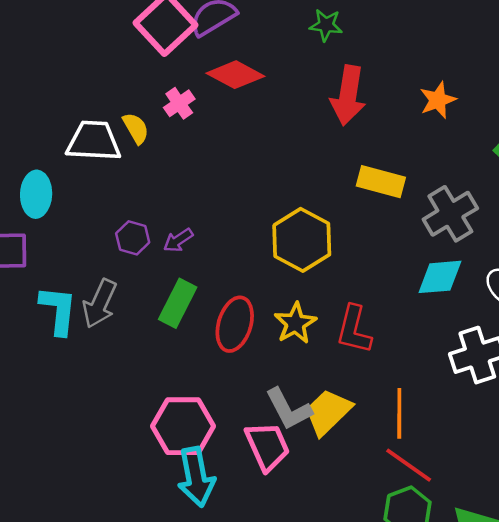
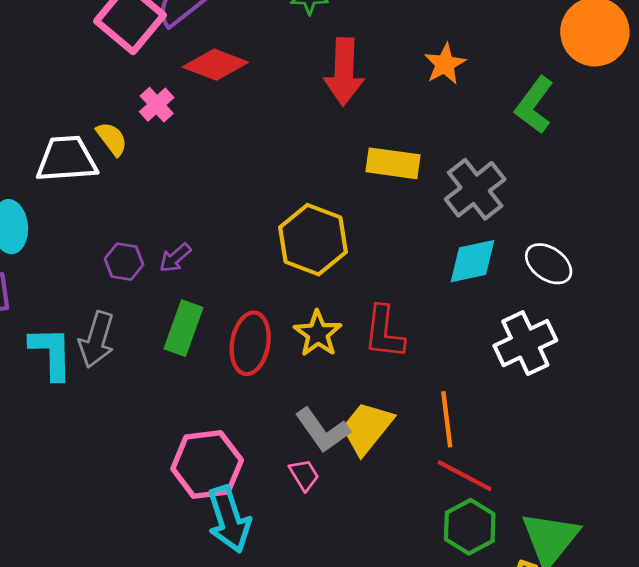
pink trapezoid: (267, 446) -> (304, 475), size x0.6

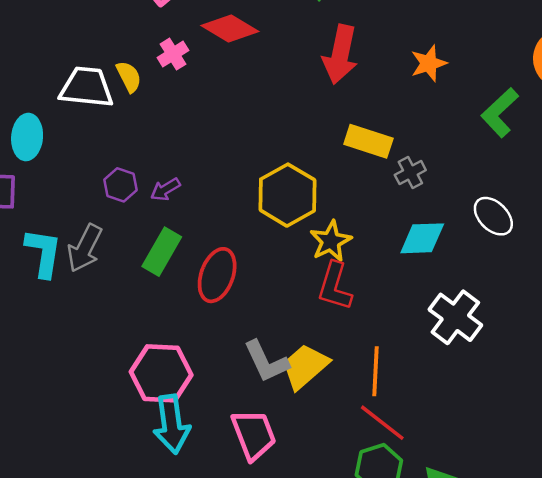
gray cross: (475, 189) -> (410, 172), moved, size x0.6
white ellipse: (549, 264) -> (493, 216), moved
yellow star: (318, 334) -> (331, 241), moved
white cross: (525, 343) -> (455, 317), turned -38
pink trapezoid: (304, 475) -> (254, 435), moved, size x1.8

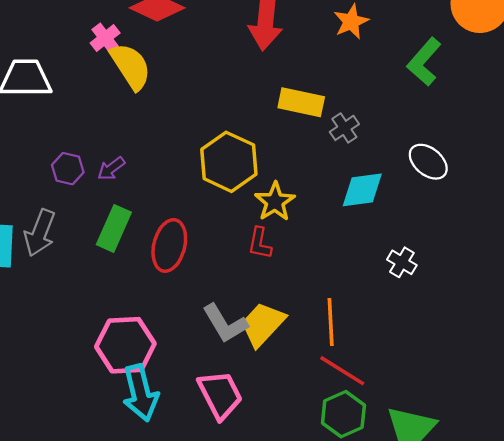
yellow semicircle: (129, 77) -> (131, 66), moved, size x1.6
red L-shape: (335, 286) -> (260, 243), moved, size x0.7
white cross: (455, 317) -> (402, 262), size x0.6

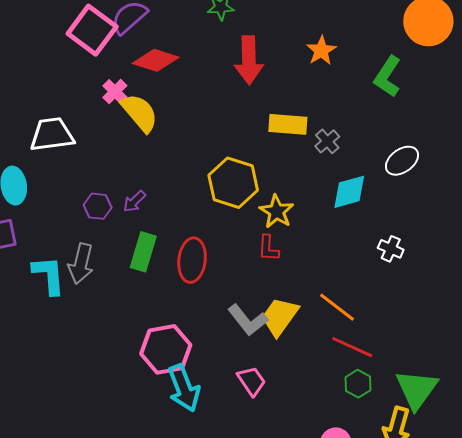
white ellipse: (428, 162) -> (402, 161), turned -68
orange line: (331, 322) -> (337, 307), turned -42
pink trapezoid: (220, 395) -> (251, 381), size x0.7
green hexagon: (343, 414) -> (358, 384), size x0.7

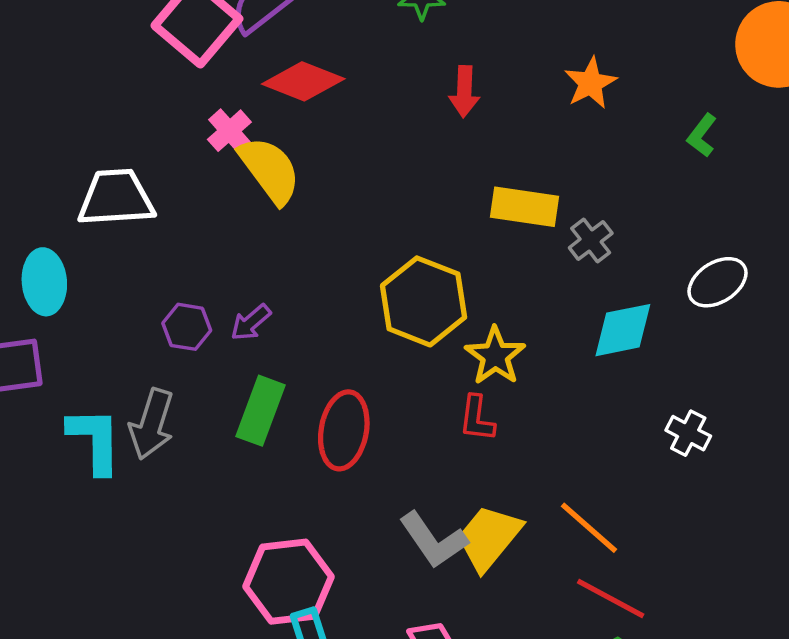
red arrow: (249, 60) -> (464, 92), size x0.6
green L-shape: (388, 77) -> (702, 135), size x0.6

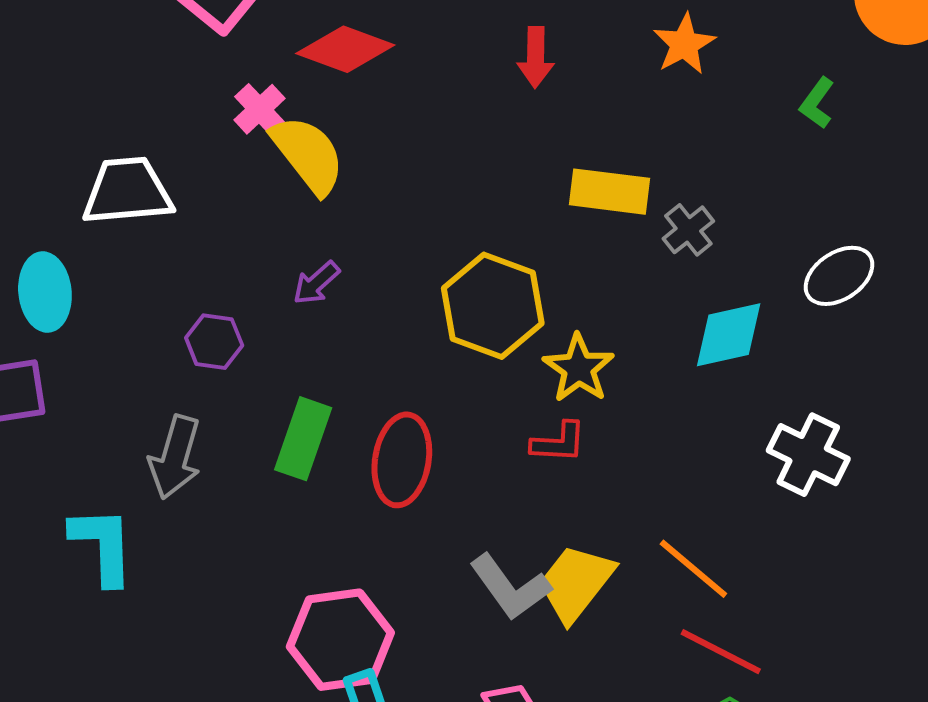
purple arrow: (251, 323) -> (316, 283), moved
red L-shape: (477, 418) -> (559, 442), turned -93
white cross: (688, 433) -> (808, 455), size x1.5
cyan L-shape: (95, 440) -> (102, 545), moved

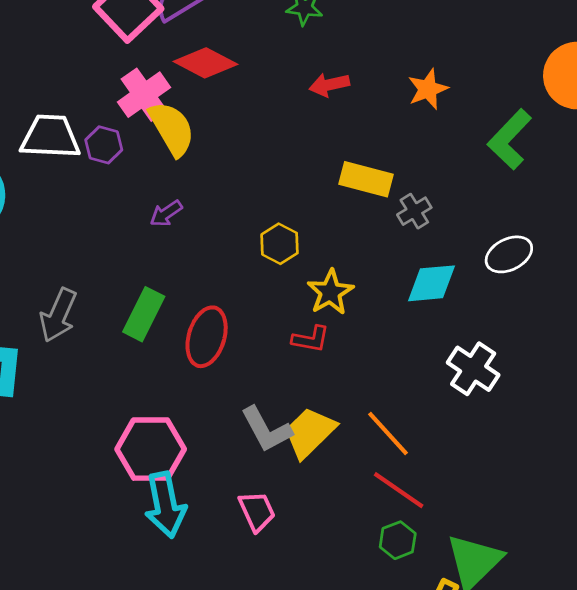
red arrow: (536, 57) -> (329, 85), turned 69
green L-shape: (817, 103) -> (510, 139), size x1.8
pink cross: (260, 109) -> (144, 95), size x1.5
yellow hexagon: (493, 306) -> (280, 244), size x0.6
purple hexagon: (214, 342) -> (104, 145), moved

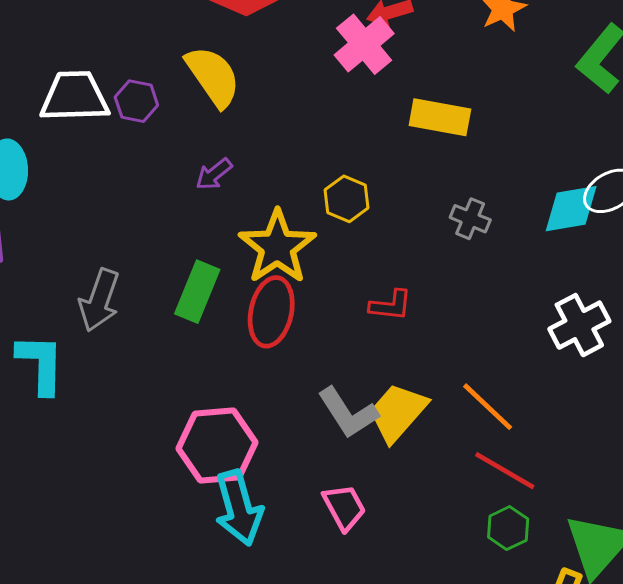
pink cross: (144, 95) -> (364, 44), moved
gray cross: (414, 211) -> (470, 219), moved, turned -32
cyan diamond: (431, 283) -> (571, 209), moved
yellow star: (330, 292) -> (277, 247), moved, size x1.4
white cross: (473, 369) -> (579, 325), turned 33

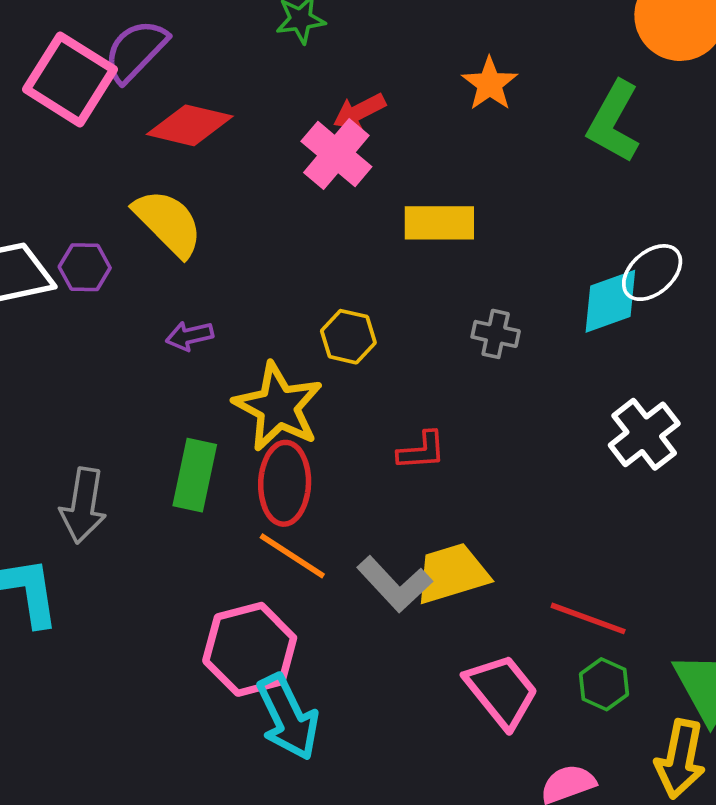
purple arrow: (214, 174) -> (190, 336), turned 36
orange line: (488, 407) -> (292, 556), moved
yellow trapezoid: (398, 412) -> (452, 573), turned 42
pink trapezoid: (344, 507) -> (502, 691), moved, size x1.4

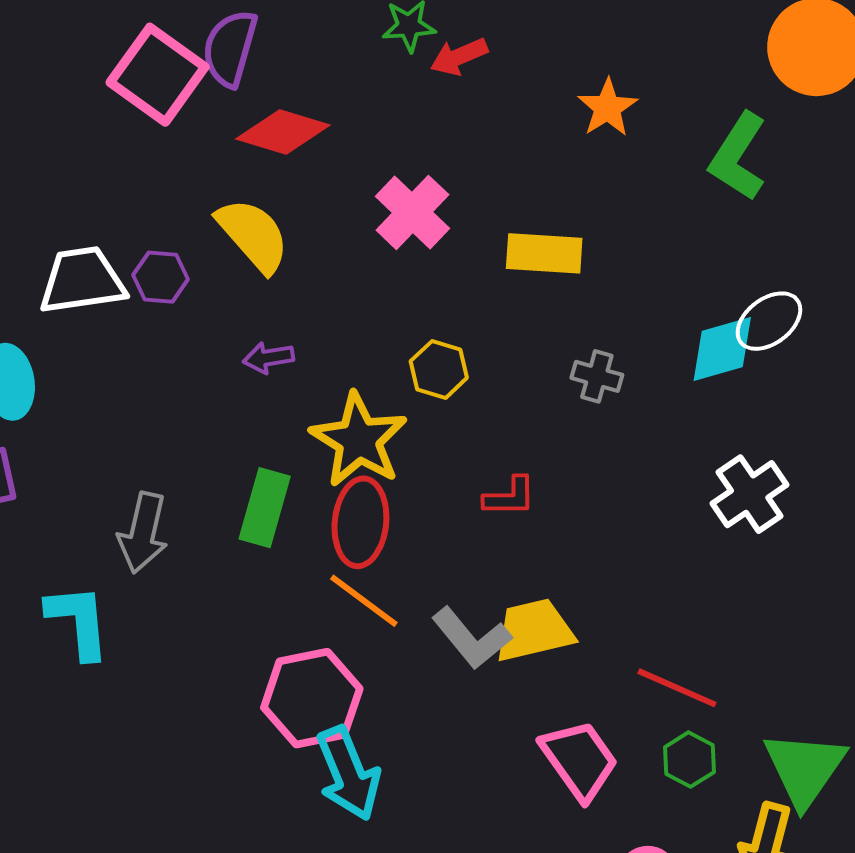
purple semicircle: (136, 51) -> (230, 48), turned -32
red arrow: (359, 112) -> (459, 57), moved
pink cross: (336, 154) -> (412, 212), moved

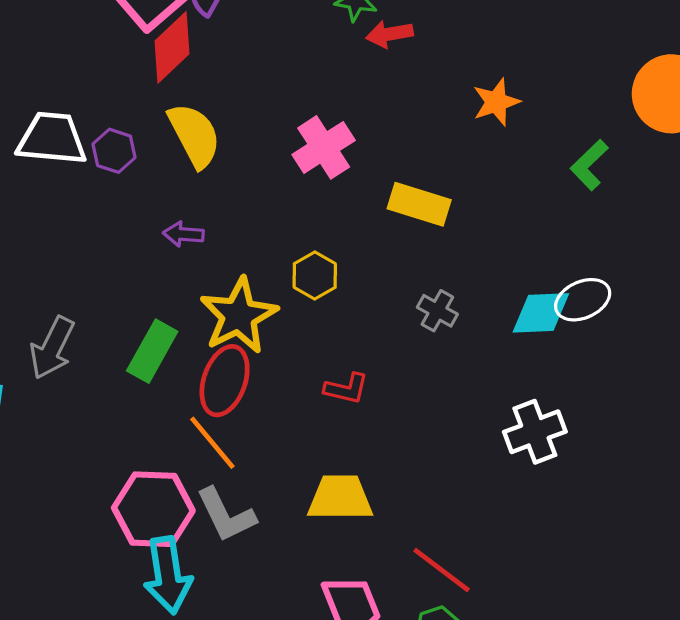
red diamond: (283, 132) -> (172, 47), moved, turned -74
green L-shape: (738, 157) -> (589, 165), size x0.7
gray L-shape: (472, 638) -> (226, 515), moved

